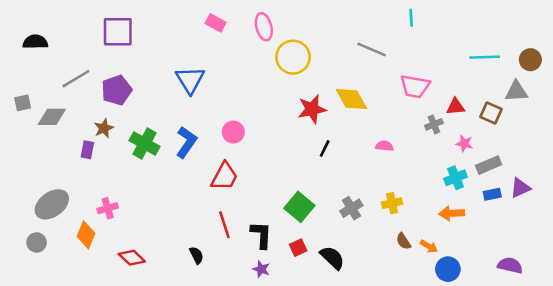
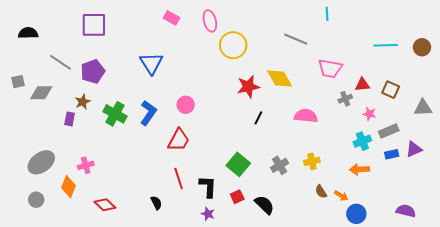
gray line: (76, 79) -> (60, 62), turned 65
gray triangle: (516, 91) -> (423, 108), moved
pink semicircle: (384, 146) -> (306, 116), size x1.6
gray circle: (37, 242) -> (36, 200), moved

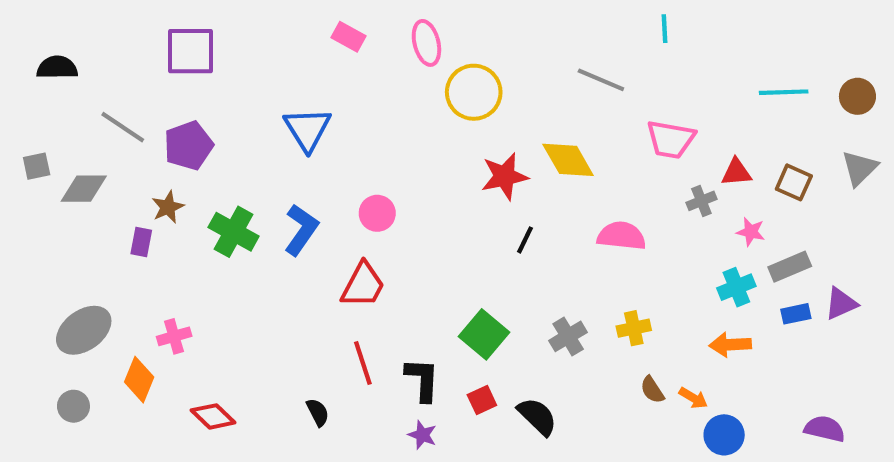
gray triangle: (423, 108) -> (860, 168), moved, turned -42

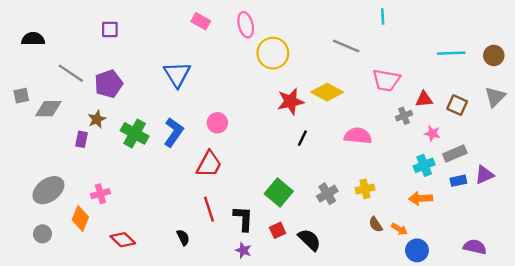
purple square: (190, 51) -> (110, 29), size x0.6
yellow diamond: (568, 160) -> (327, 92), turned -32

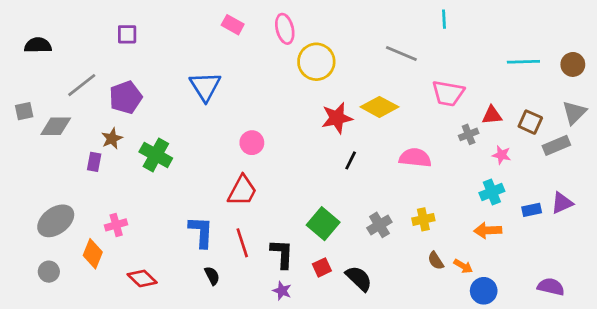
gray line: (71, 73) -> (82, 85), turned -72
blue L-shape: (174, 132) -> (201, 232), moved, turned -32
gray rectangle: (455, 154) -> (556, 145), moved

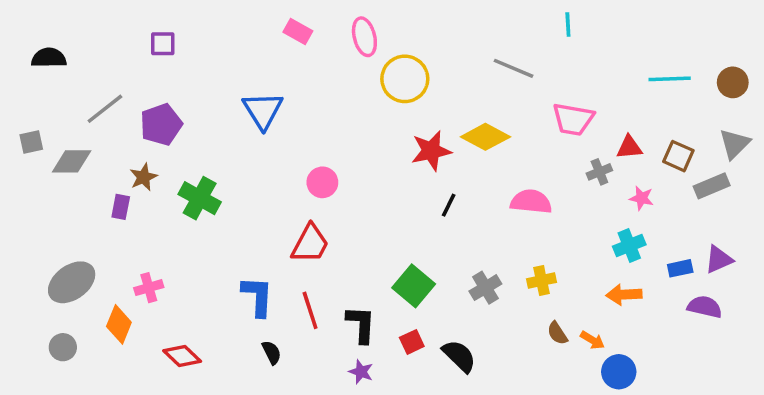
purple semicircle: (551, 287) -> (705, 307), moved

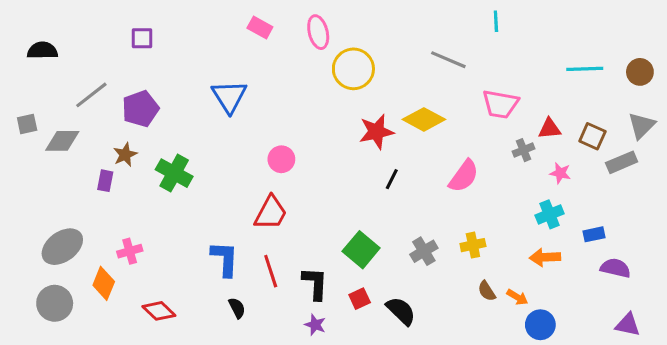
pink semicircle: (531, 202) -> (464, 176), turned 120
purple triangle: (719, 260) -> (628, 325), moved, turned 36
gray circle: (63, 347) -> (55, 303), size x1.5

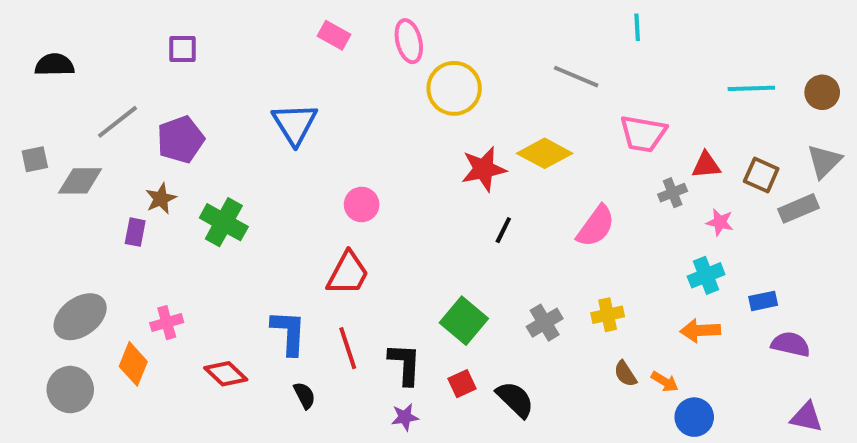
red diamond: (159, 311) -> (226, 374), moved
purple star: (315, 325) -> (405, 417), turned -30

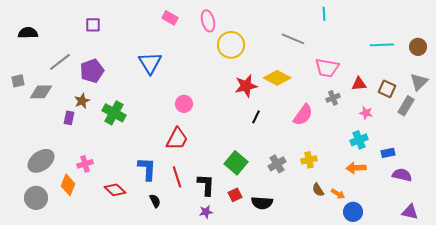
gray cross: (673, 193) -> (333, 98), moved
gray rectangle: (799, 208) -> (406, 106), turned -36
black semicircle: (515, 399) -> (262, 203), turned 140

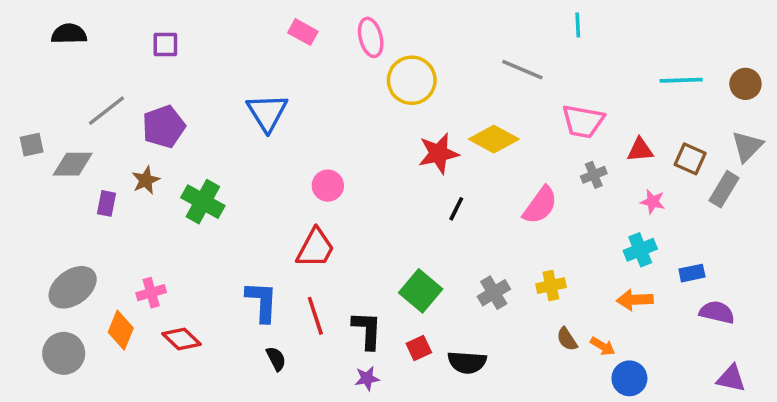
black semicircle: (28, 33) -> (69, 34), moved
purple rectangle: (69, 118) -> (107, 203), moved
red diamond: (115, 190) -> (181, 339), moved

